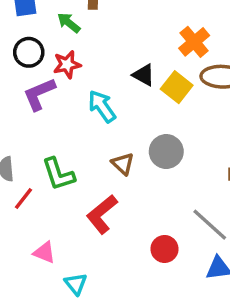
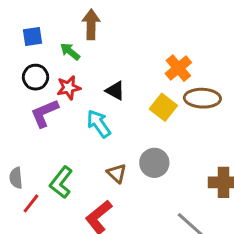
black triangle: (144, 75) -> (115, 91), moved
green L-shape: (58, 174) -> (61, 182), turned 56

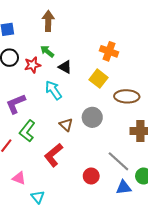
green arrow: (70, 52) -> (47, 51), moved
orange cross: (178, 68) -> (109, 51), turned -30
brown ellipse: (202, 98) -> (127, 96), moved
purple L-shape: (45, 113) -> (16, 104), moved

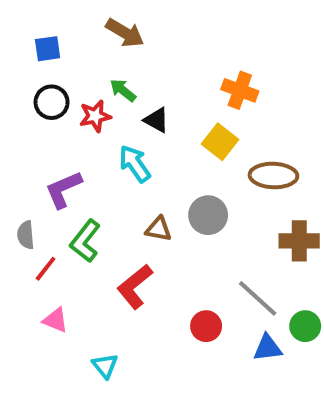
brown arrow: (48, 21) -> (125, 33), turned 120
brown triangle: (66, 125) -> (159, 229), turned -32
pink triangle: (19, 178) -> (55, 320), moved

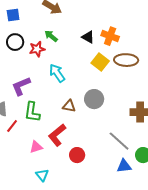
black triangle: (157, 120) -> (88, 37), moved
brown ellipse: (273, 176) -> (126, 60), moved
green L-shape: (85, 241) -> (32, 112), turned -30
pink triangle: (55, 320) -> (36, 147), moved, turned -40
red circle: (206, 326) -> (77, 155), moved

